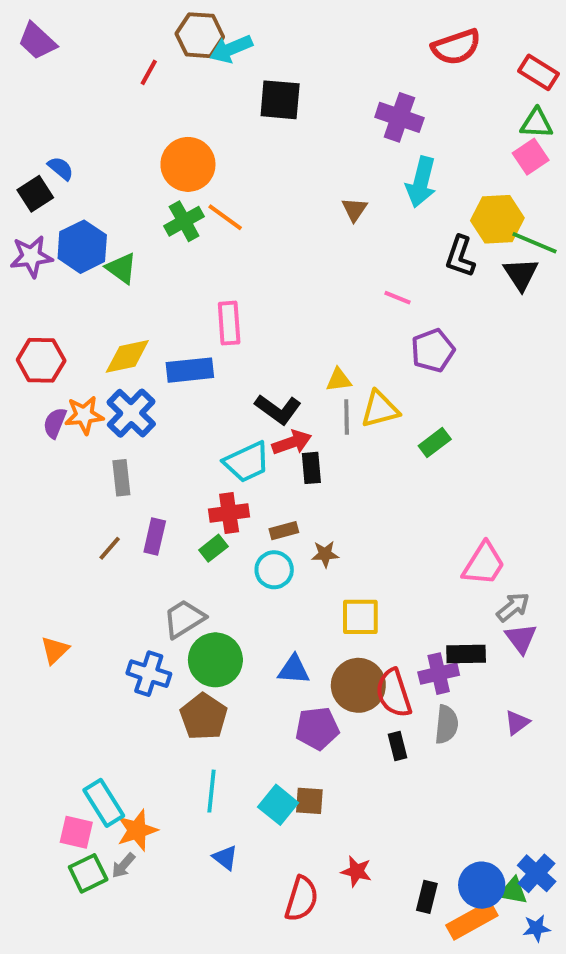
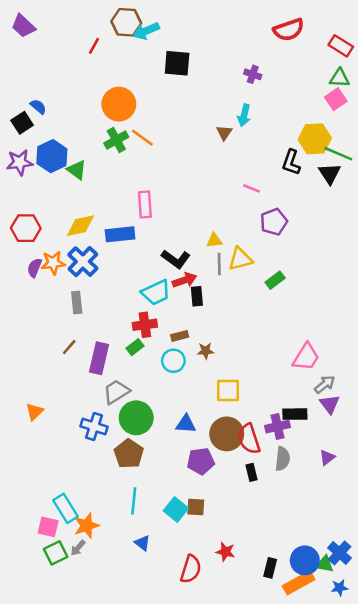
purple cross: (399, 117) -> (253, 74), size x0.6
cyan arrow: (421, 182) -> (244, 115), moved, size x0.7
purple rectangle: (155, 536) -> (99, 358), moved, size x1.4

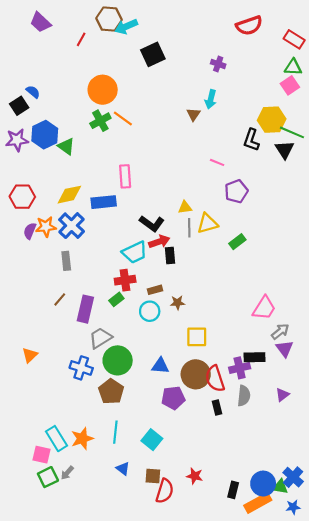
purple trapezoid: (23, 26) -> (40, 22), moved
black square: (177, 63) -> (153, 54), turned -30
brown square: (196, 507) -> (153, 476), moved
orange star: (87, 526) -> (82, 439), moved

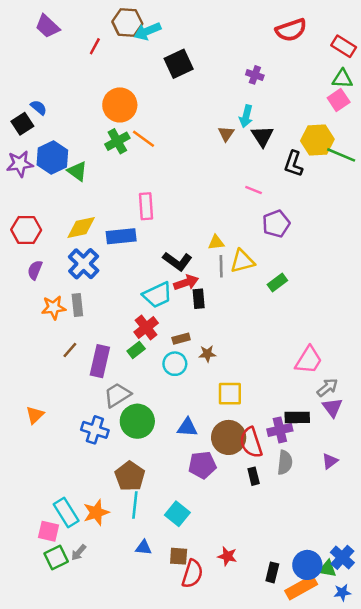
black triangle: (284, 150) -> (262, 136), moved
orange star: (46, 227) -> (54, 307), moved
red cross: (125, 280) -> (146, 327), turned -30
brown pentagon: (111, 391) -> (130, 476), moved
blue triangle: (123, 469) -> (144, 547), turned -32

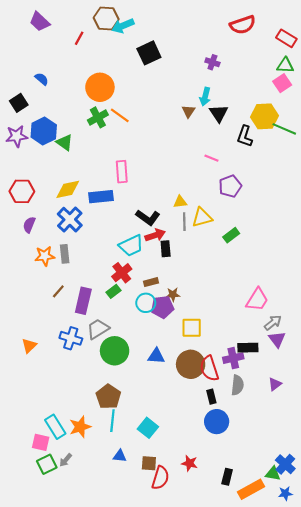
blue semicircle: (39, 107) -> (42, 79), moved
blue cross: (95, 430) -> (71, 338), moved
purple pentagon: (202, 465) -> (162, 307), moved
blue circle: (307, 565) -> (217, 422), moved

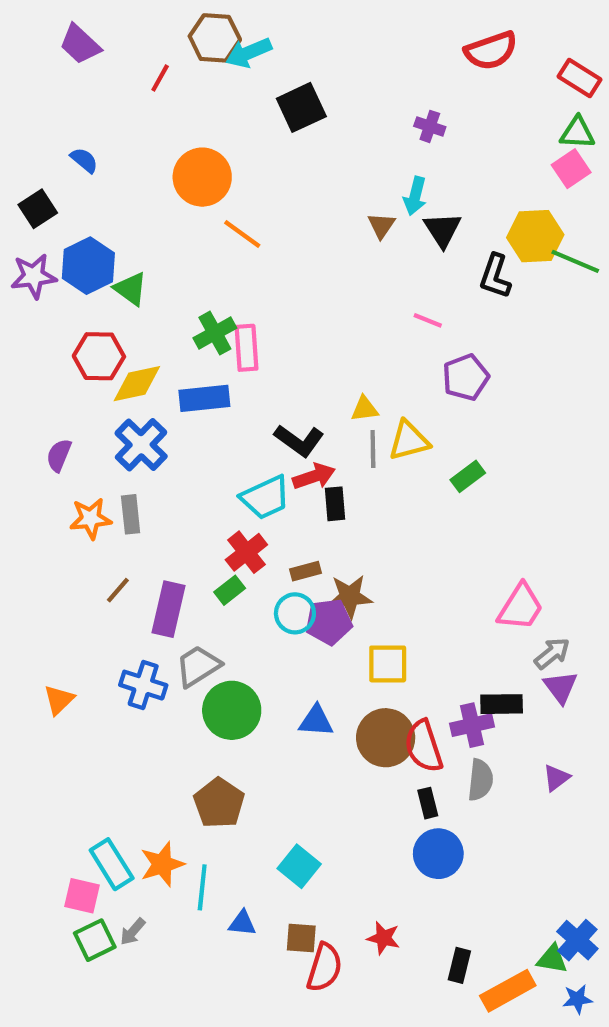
green cross: (98, 117) -> (215, 333), moved
red hexagon: (22, 191) -> (99, 356), moved
brown star: (173, 295) -> (350, 597), size x1.5
cyan line: (112, 421) -> (202, 887), moved

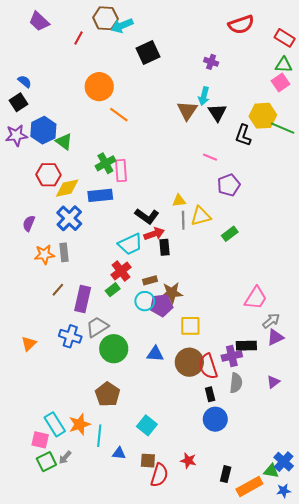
blue semicircle: (84, 160) -> (25, 81), moved
brown triangle: (381, 226) -> (187, 110), size x1.5
purple triangle: (561, 687) -> (275, 337), turned 42

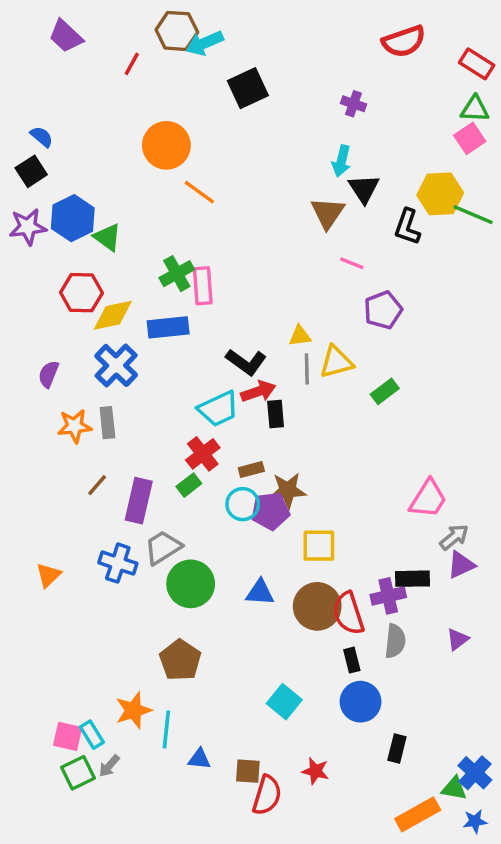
brown triangle: (187, 110) -> (328, 213), moved
cyan rectangle: (55, 424) -> (92, 735), moved, size x0.7
cyan square: (147, 425) -> (284, 702), moved
black rectangle: (226, 474) -> (397, 749), moved

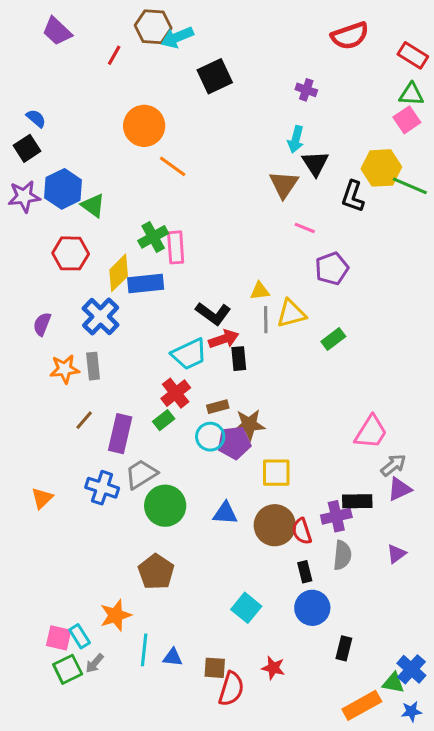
yellow diamond: (113, 315) -> (119, 273), moved, turned -33
red semicircle: (348, 613) -> (302, 531), size x0.7
cyan line: (166, 729) -> (144, 650), moved

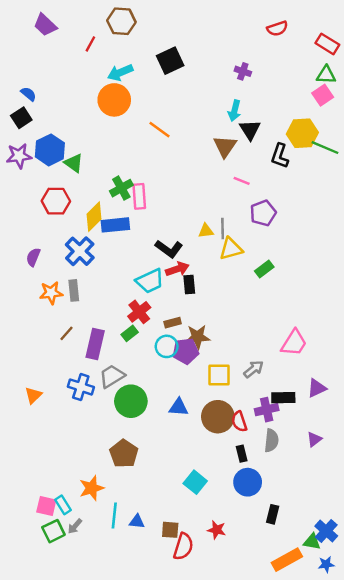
red semicircle: (350, 36) -> (277, 28), size x0.7
cyan arrow: (177, 37) -> (120, 73), moved
orange line: (173, 166) -> (159, 130), moved
gray line: (266, 320) -> (223, 229), moved
gray arrow: (393, 465) -> (254, 369), moved

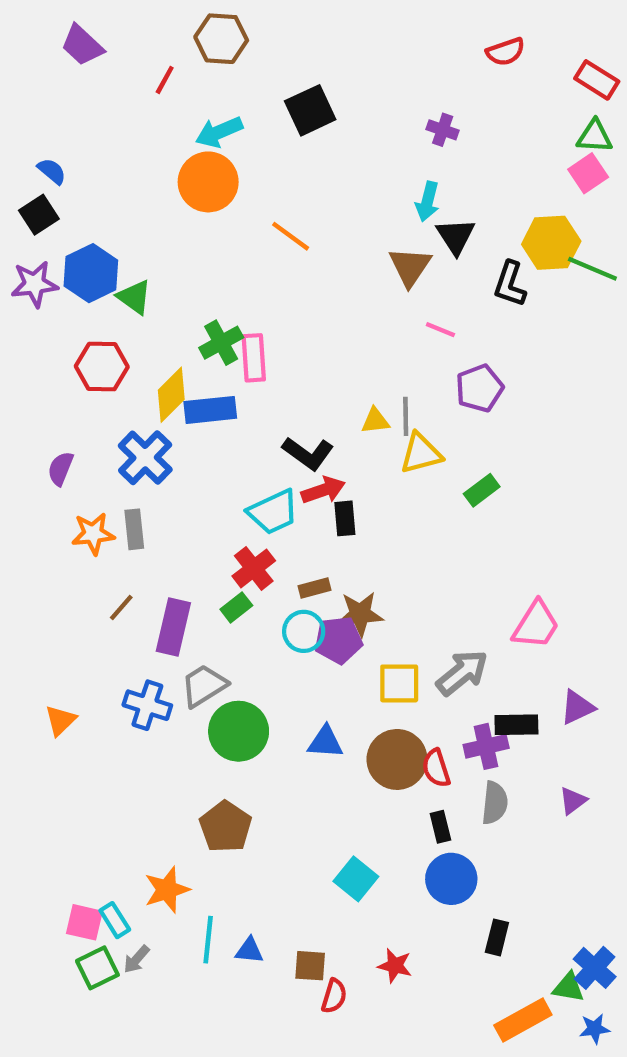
gray arrow: (254, 369) -> (462, 673), size x1.4
red semicircle: (183, 546) -> (334, 996), size x0.7

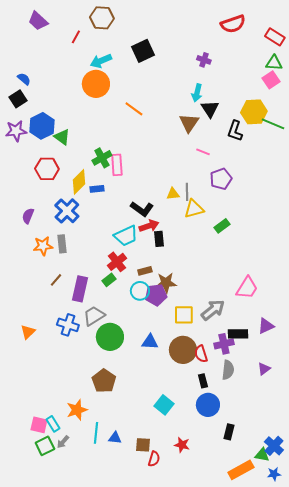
red semicircle: (506, 52) -> (233, 24), size x1.4
blue rectangle: (210, 410) -> (97, 189), size x0.6

